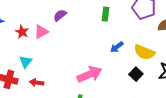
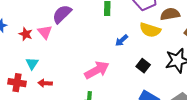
purple semicircle: (60, 15) -> (62, 14), size x1.5
pink triangle: (41, 32) -> (45, 32), turned -35
yellow semicircle: (144, 52) -> (150, 30), moved

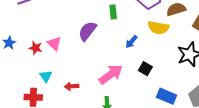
purple semicircle: (62, 14) -> (87, 31), moved
black square: (143, 66) -> (145, 69), moved
red arrow: (45, 83) -> (72, 86), moved

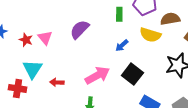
green rectangle: (113, 12) -> (119, 14), moved
black square: (145, 69) -> (132, 74), size x1.5
cyan triangle: (46, 76) -> (33, 69), size x1.5

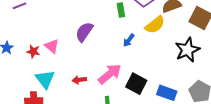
yellow semicircle: (150, 35) -> (155, 25), turned -45
black square: (132, 74) -> (136, 84), moved
red arrow: (57, 82) -> (79, 80), moved

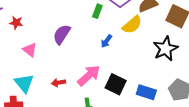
green rectangle: (121, 10) -> (97, 11), turned 32
red star: (33, 51) -> (16, 23), moved

